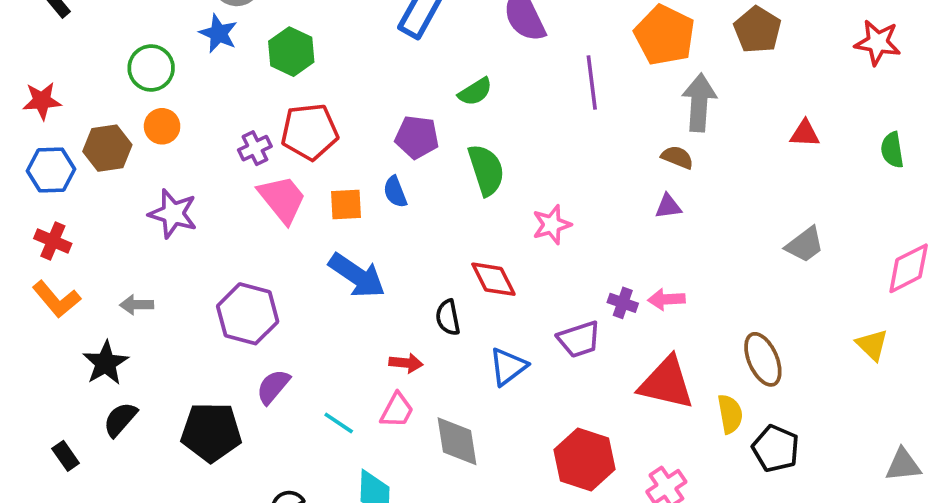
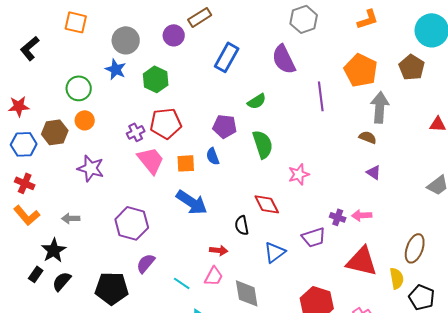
purple triangle: (668, 206) -> (374, 172), moved, turned 42
brown ellipse: (763, 359) -> (415, 248), turned 44
black rectangle: (66, 456) -> (36, 274), moved, turned 70

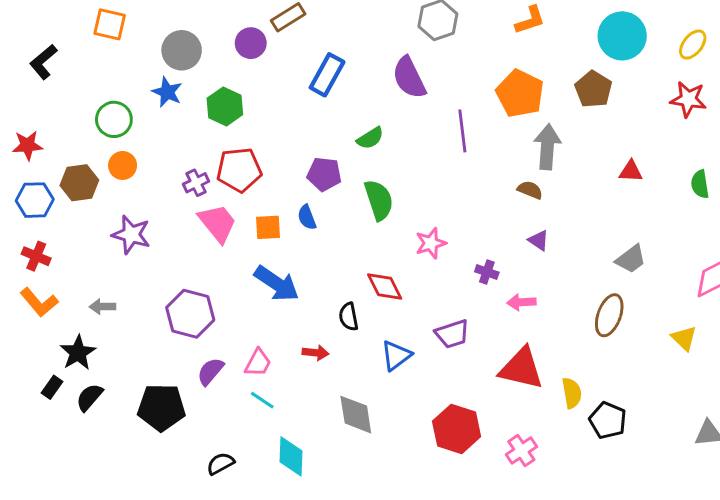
purple cross: (338, 217) -> (487, 272), moved
brown ellipse: (415, 248) -> (609, 315), moved
pink trapezoid: (214, 276) -> (258, 363), moved

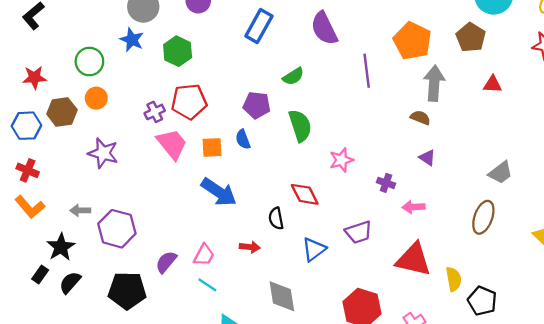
red star: (28, 145) -> (34, 78), moved
red triangle: (631, 171) -> (493, 84), moved
purple hexagon: (190, 314) -> (117, 229), moved

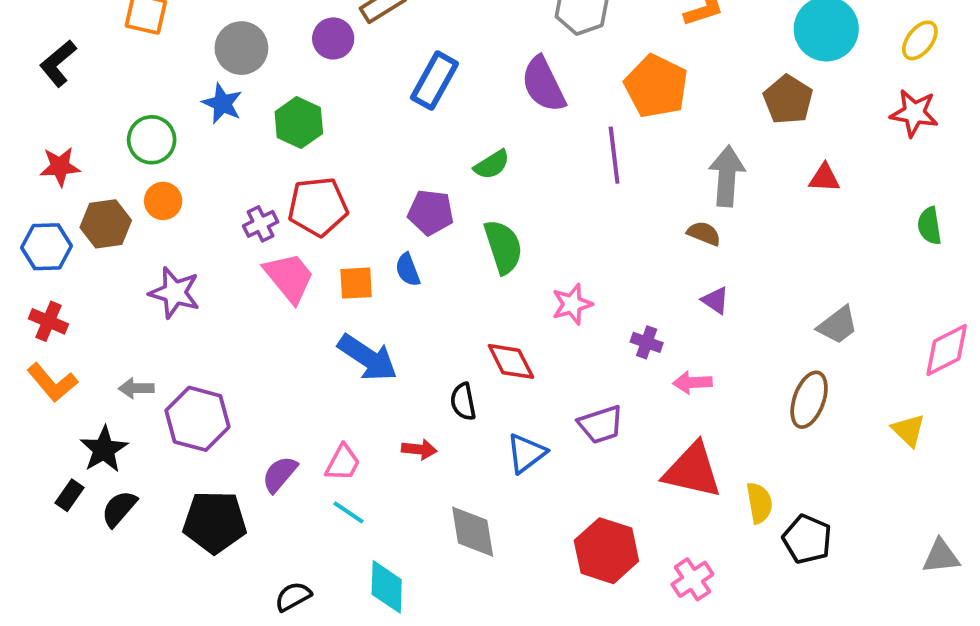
orange pentagon: (412, 41) -> (656, 86), moved

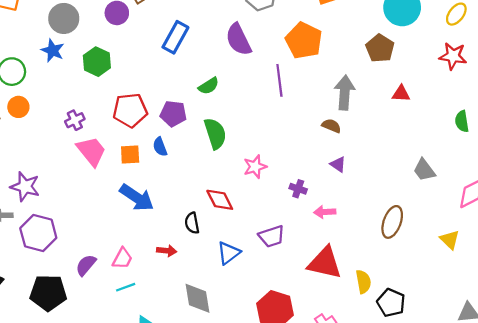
red pentagon: (318, 207) -> (130, 110), moved
purple star: (175, 293) -> (25, 187), moved
gray trapezoid: (838, 325) -> (424, 170), moved, turned 90
cyan line: (348, 512) -> (126, 287), turned -54

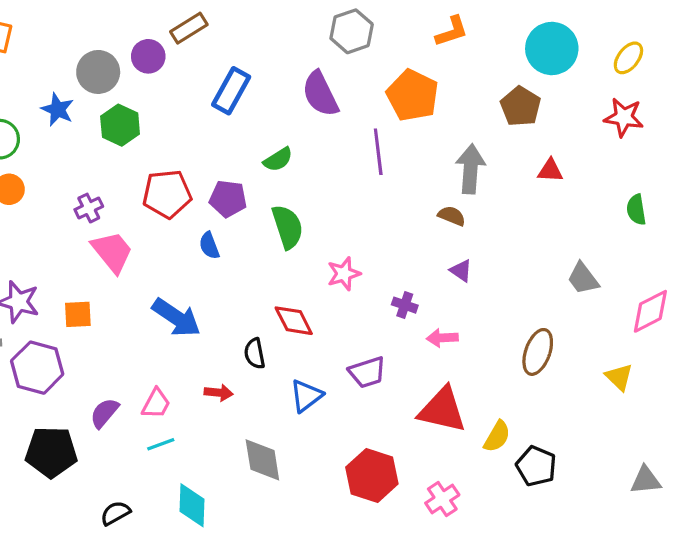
gray circle: (64, 18) -> (98, 72), moved
orange square: (130, 154) -> (78, 314), moved
yellow semicircle: (363, 282) -> (497, 436), turned 40

